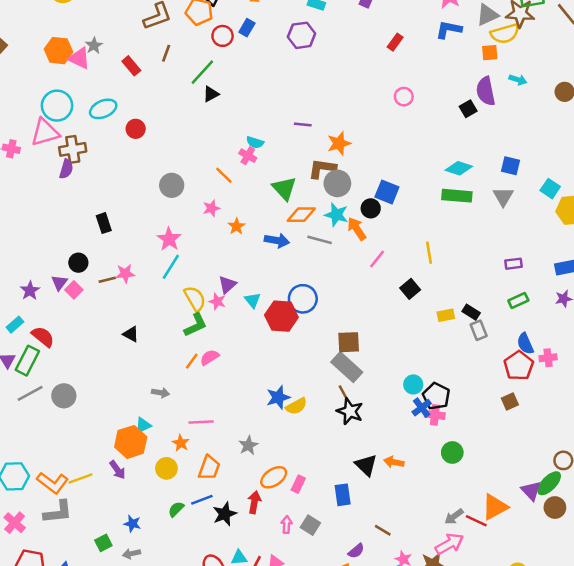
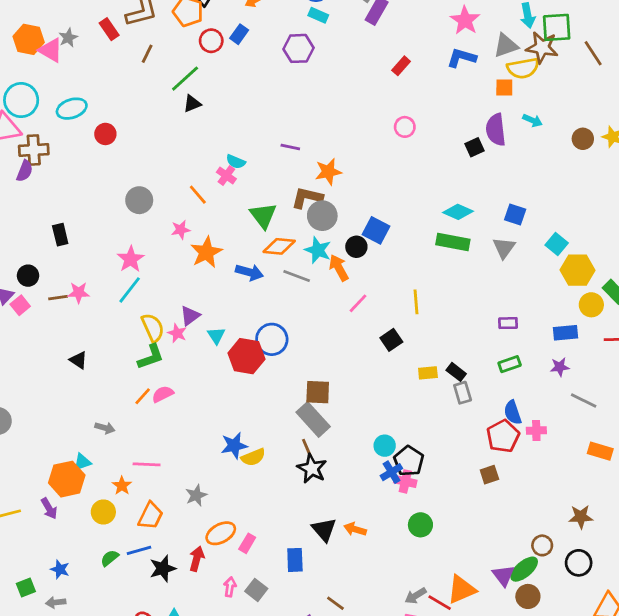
red rectangle: (131, 66) -> (109, 29), moved
orange star: (236, 226) -> (206, 252), size x1.6

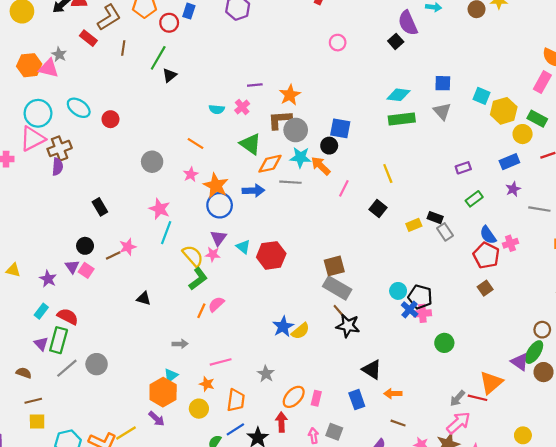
cyan ellipse: (72, 109) -> (79, 108), turned 70
pink cross: (226, 176) -> (242, 107), moved, turned 32
blue circle: (272, 339) -> (220, 205), moved
orange arrow: (355, 529) -> (393, 394), moved

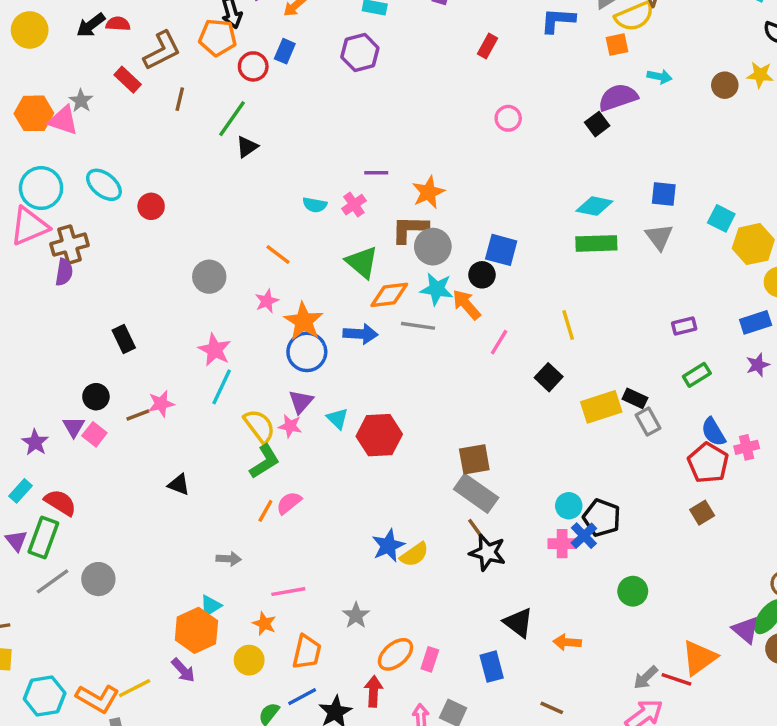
purple semicircle: (408, 23) -> (618, 97), turned 90
yellow rectangle: (414, 225) -> (601, 407), size x1.6
pink cross: (422, 313) -> (562, 544), moved
orange arrow: (393, 394) -> (567, 642), moved

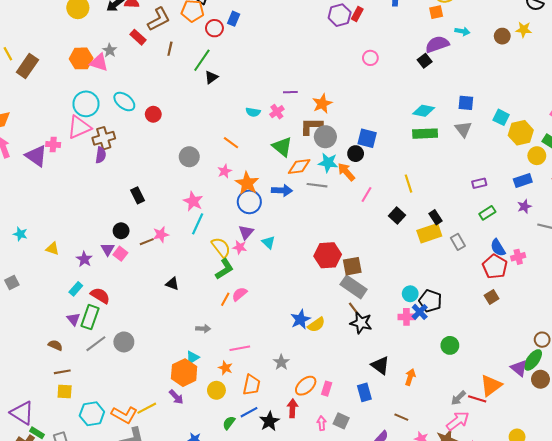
purple hexagon: (360, 52) -> (340, 15), moved
black rectangle: (635, 398) -> (436, 217), moved, turned 32
red hexagon: (379, 435) -> (328, 255), moved
orange arrow: (567, 642) -> (410, 377), turned 105

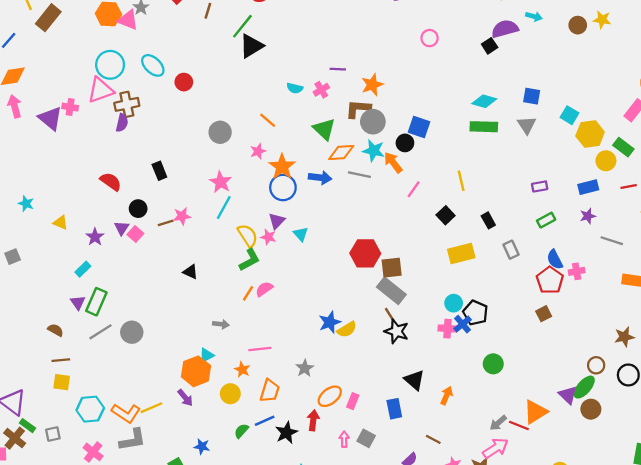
black triangle: (211, 77) -> (251, 46), size x1.6
yellow rectangle: (429, 233) -> (461, 254), moved
red semicircle: (100, 296) -> (111, 182), moved

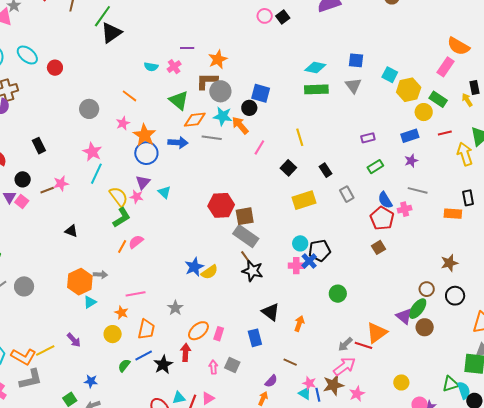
black square: (490, 46) -> (283, 17), moved
gray line: (612, 241) -> (418, 190), moved
black pentagon: (475, 313) -> (320, 250), turned -30
orange hexagon: (196, 371) -> (80, 282), moved

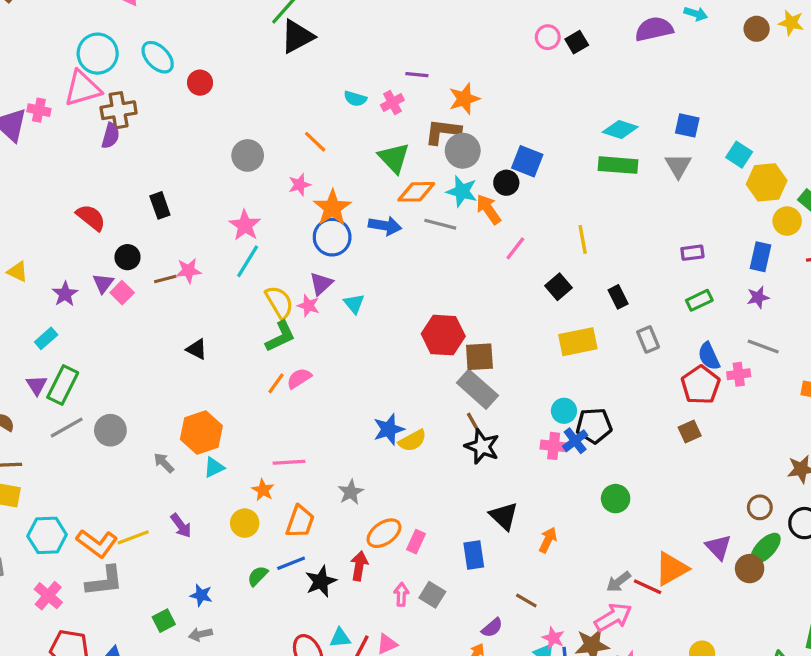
blue rectangle: (410, 136) -> (761, 257), turned -66
gray arrow: (101, 275) -> (164, 463), moved, turned -144
green ellipse: (418, 309) -> (765, 548), moved

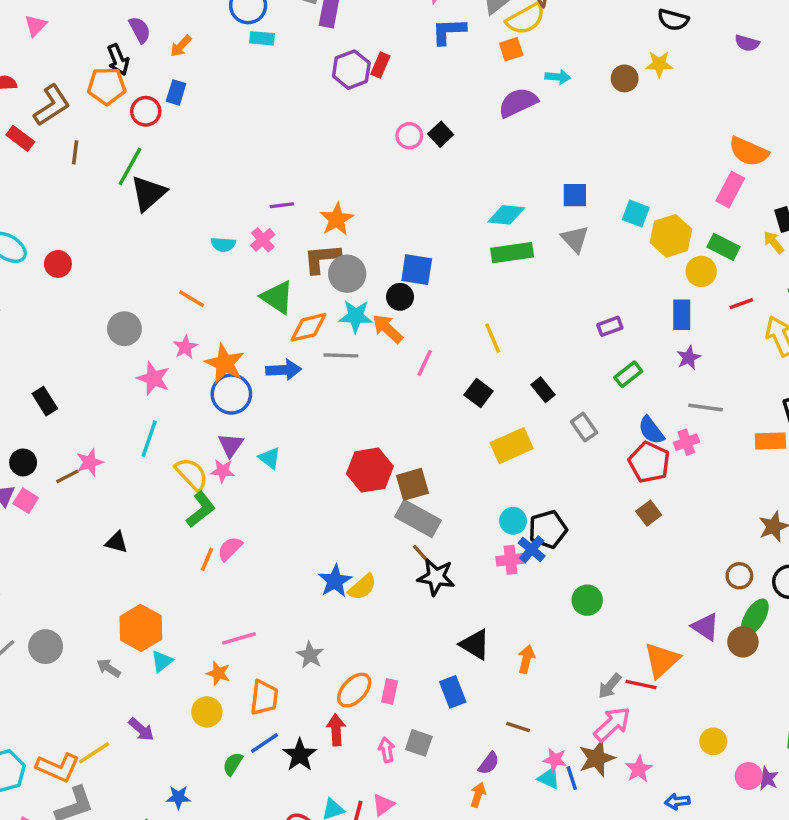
pink star: (245, 225) -> (153, 378), moved

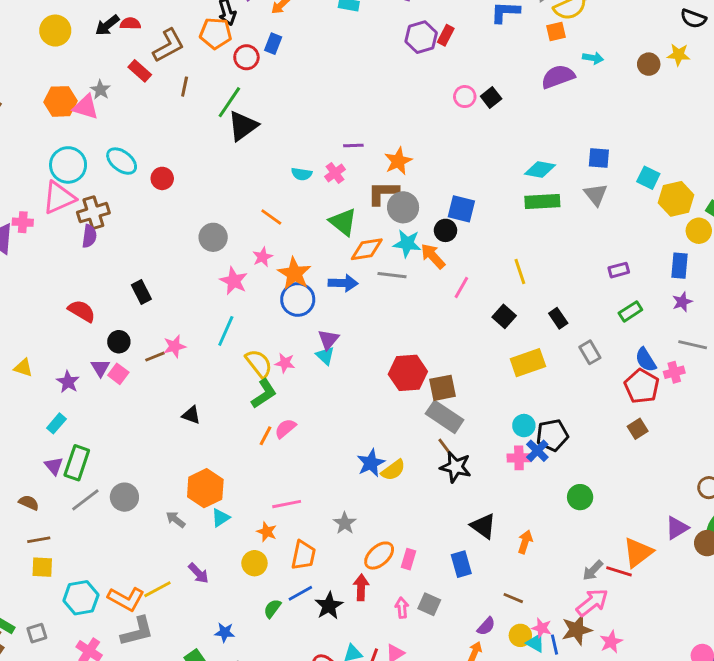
purple triangle: (231, 445) -> (328, 339), moved
purple triangle: (705, 627) -> (677, 528), turned 50
yellow circle: (713, 741) -> (520, 635), moved

